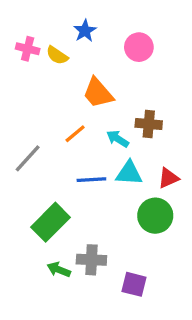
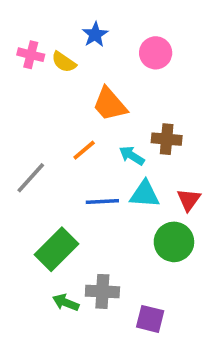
red triangle: (168, 178) -> (189, 200), turned -30

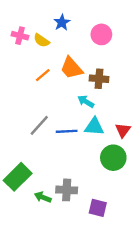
brown cross: (167, 139) -> (99, 79), moved
orange line: (84, 150) -> (43, 75), moved
gray line: (31, 178) -> (39, 125), moved
green rectangle: (56, 249) -> (18, 177), moved

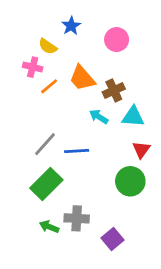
pink cross: (20, 36) -> (33, 67), moved
brown cross: (99, 79) -> (114, 90), turned -30
cyan triangle: (94, 127) -> (133, 117), moved
green rectangle: (18, 177) -> (46, 184), moved
purple square: (98, 208) -> (112, 239), turned 36

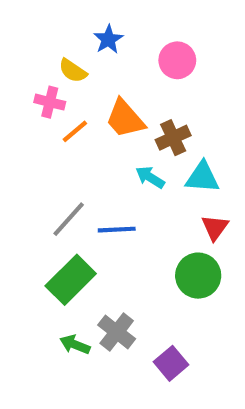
gray cross: (77, 218) -> (117, 332), turned 35

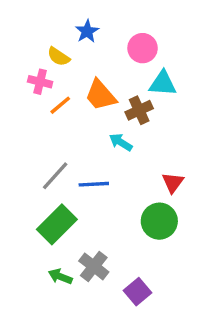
cyan triangle: (202, 177) -> (163, 83), moved

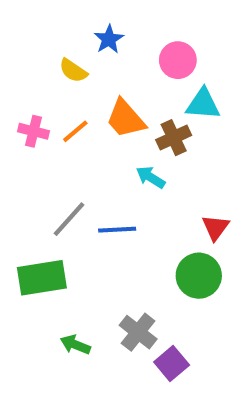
pink cross: (40, 82) -> (33, 131), moved
green rectangle: (57, 224) -> (42, 278), moved, turned 36
gray cross: (94, 266) -> (138, 332), moved

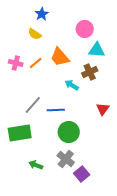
blue star: (109, 39) -> (42, 14), moved
brown cross: (174, 138) -> (90, 72), moved
green circle: (199, 276) -> (69, 132), moved

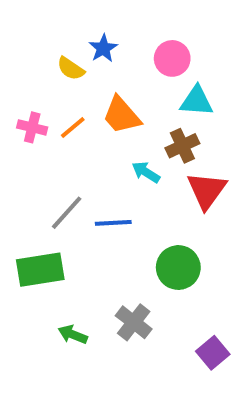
blue star: (42, 14) -> (103, 48), moved
red triangle: (103, 109) -> (207, 190), moved, size x1.5
green circle: (69, 132) -> (178, 268), moved
purple square: (82, 174) -> (213, 353), moved

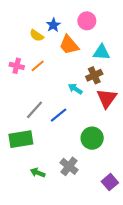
pink circle: (172, 58) -> (87, 21), moved
orange trapezoid: (121, 115) -> (69, 45), moved
blue line: (113, 223) -> (59, 115), turned -36

